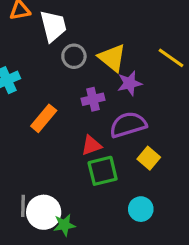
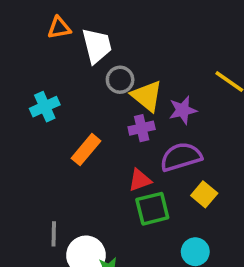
yellow triangle: (112, 58) -> (147, 96), moved
gray line: (23, 206) -> (54, 234), moved

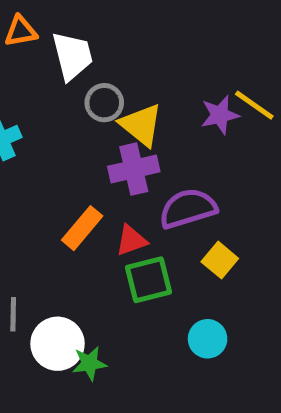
purple star: (183, 110) -> (220, 115), moved
purple cross: (142, 128) -> (134, 169), size x1.4
orange rectangle: (86, 150) -> (82, 228), moved

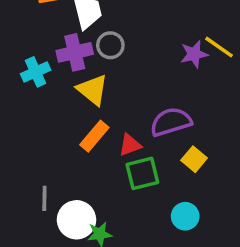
yellow triangle: (141, 125) -> (93, 90), moved
purple cross: (134, 169) -> (75, 52), moved

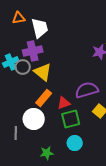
gray circle: (110, 45) -> (23, 67), moved
cyan circle: (185, 216) -> (75, 143), moved
white circle: (77, 220) -> (34, 119), moved

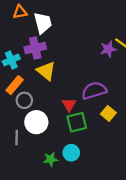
gray circle: (23, 67) -> (24, 100), moved
orange rectangle: (44, 98) -> (15, 85), moved
red triangle: (64, 103) -> (69, 105), turned -40
cyan circle: (75, 143) -> (71, 153), moved

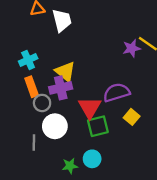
purple cross: (35, 48) -> (61, 88), moved
orange rectangle: (15, 85) -> (32, 87), turned -60
red triangle: (69, 105) -> (90, 108), size x1.5

